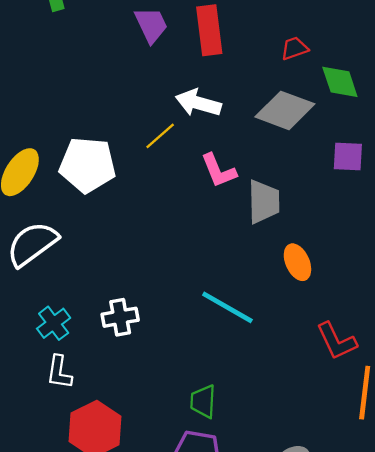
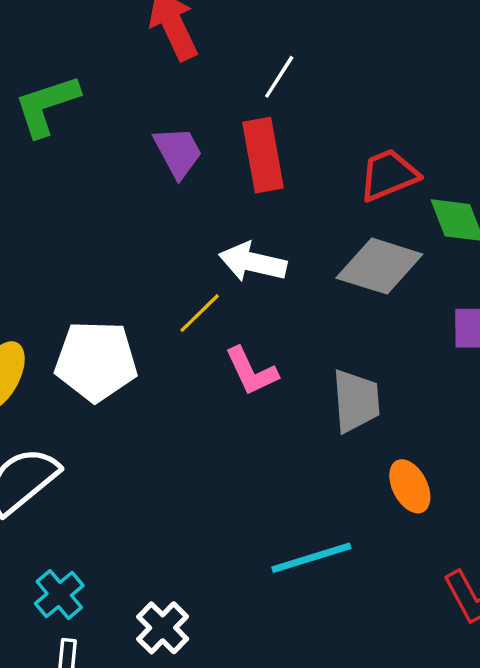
red trapezoid: (295, 48) -> (389, 175), size x1.5
pink L-shape: (219, 171) -> (251, 371), moved
cyan line: (227, 307) -> (311, 558), turned -44
white cross: (120, 317) -> (163, 628), moved, turned -32

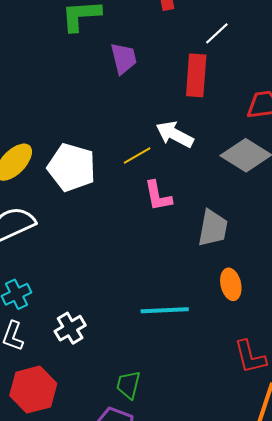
purple trapezoid: (178, 152) -> (124, 58), moved

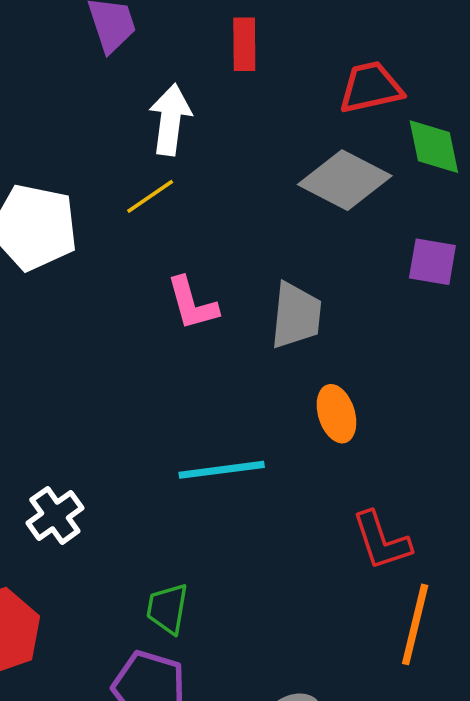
red rectangle: (196, 75) -> (244, 44), size x0.7
white arrow: (175, 134) -> (170, 120), moved, turned 75
pink L-shape: (158, 196) -> (192, 304), moved

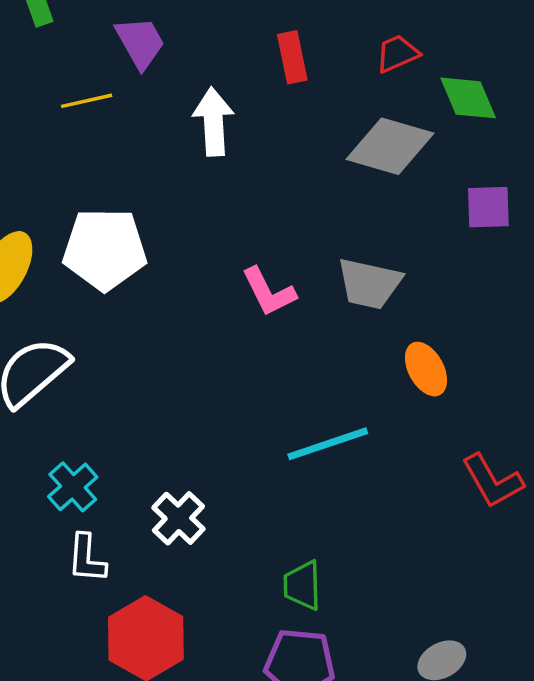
red rectangle: (244, 44) -> (292, 57), moved
red trapezoid: (371, 87) -> (397, 54), size x0.7
yellow line: (150, 196) -> (87, 101), moved, turned 33
gray trapezoid: (296, 315) -> (369, 284), turned 108

